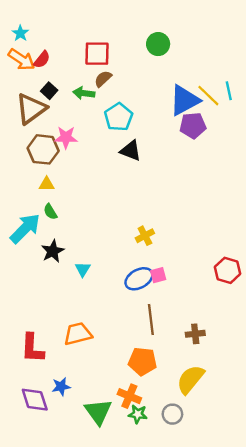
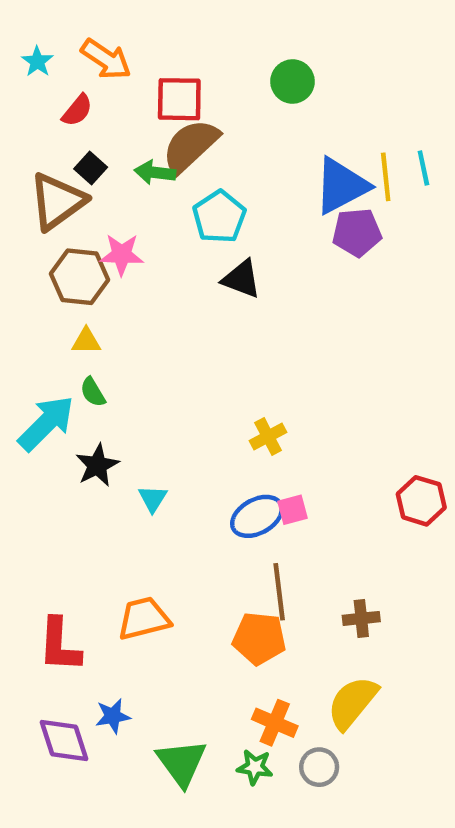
orange arrow: (22, 60) -> (106, 59), moved
brown semicircle: (103, 79) -> (190, 146), size x1.8
yellow line: (208, 96) -> (386, 177), turned 40
orange pentagon: (143, 361) -> (259, 638), moved
orange cross: (129, 396) -> (275, 723), moved

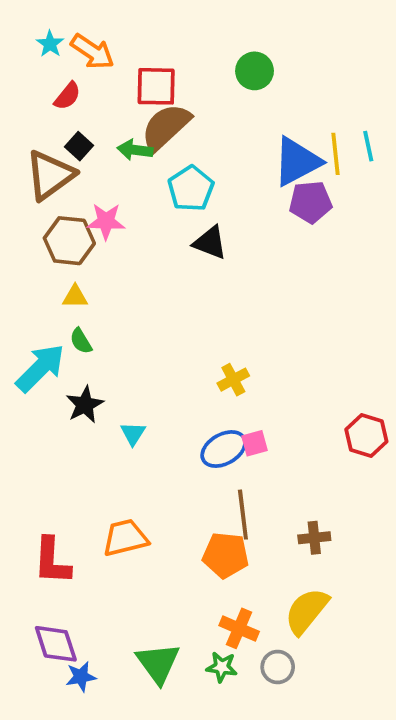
cyan star: (37, 62) -> (50, 44), moved
blue star: (113, 716) -> (81, 677), moved

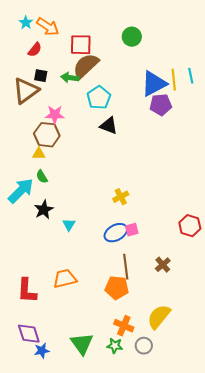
black square: (79, 146) -> (41, 76), turned -32
brown hexagon: (69, 241) -> (47, 135), moved
brown cross: (314, 538) -> (163, 265), moved, turned -35

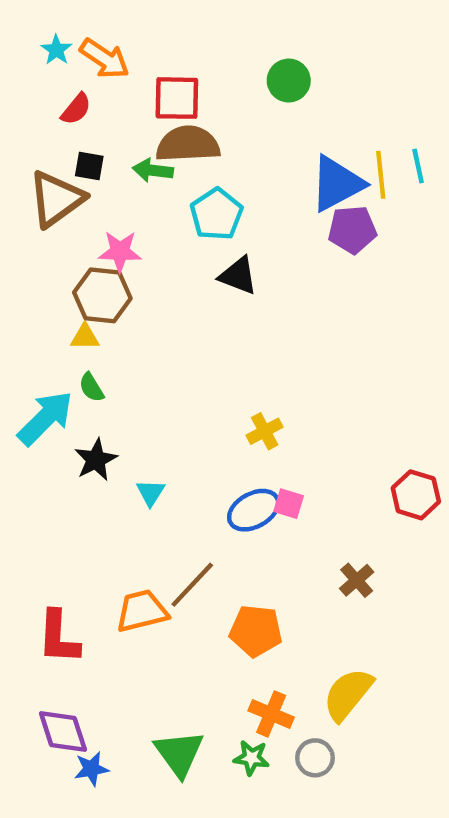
brown semicircle: (86, 66) -> (188, 144), turned 40
pink square: (132, 230) -> (289, 504), turned 32
brown line: (126, 267) -> (192, 585), moved, turned 50

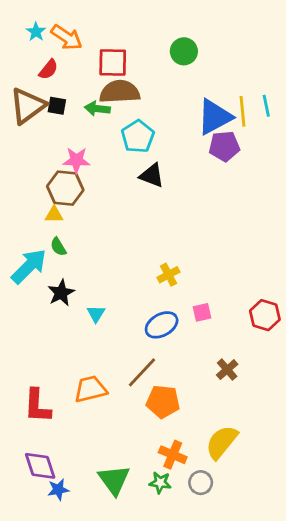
brown triangle: (56, 199) -> (28, 106), moved
pink square: (289, 504) -> (202, 312), moved, turned -30
brown line: (192, 585) -> (142, 372), moved

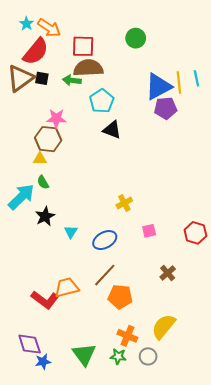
red semicircle: (48, 69) -> (36, 52), size x1.8
blue ellipse: (162, 325) -> (105, 240), moved
red L-shape: (37, 406) -> (45, 300), moved, turned -56

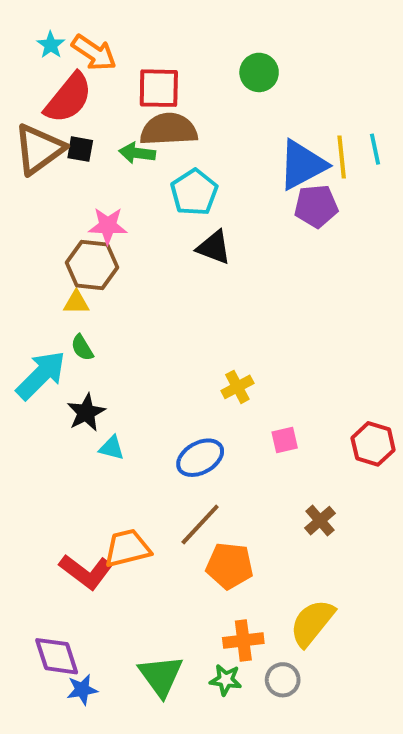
cyan triangle: (71, 232) -> (112, 448), moved, turned -48
orange cross: (127, 336) -> (243, 640), turned -30

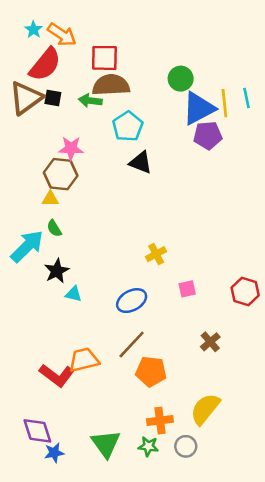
green circle: (259, 72) -> (181, 79), moved

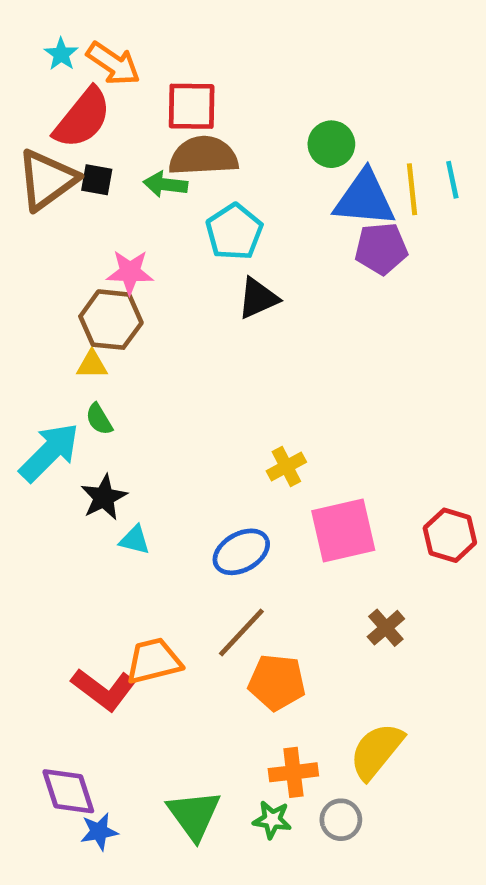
blue triangle: (199, 108) -> (365, 199), turned 33
black triangle: (141, 162) -> (258, 298), turned -45
pink square: (187, 289) -> (343, 531), size x2.0

